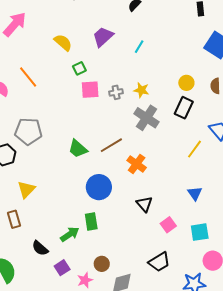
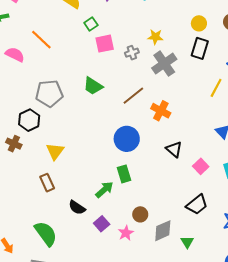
gray cross: (116, 92) -> (132, 53), moved
gray cross: (147, 118) -> (164, 64), turned 30
green trapezoid: (78, 149) -> (93, 86), moved

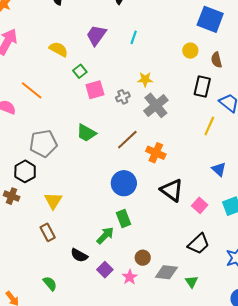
yellow circle: (199, 23) -> (190, 51), moved
black rectangle: (200, 48) -> (202, 87), moved
black triangle: (174, 149) -> (172, 190), size x1.4
gray diamond: (163, 231) -> (166, 272), turned 35
green semicircle: (46, 234) -> (50, 284), size x0.6

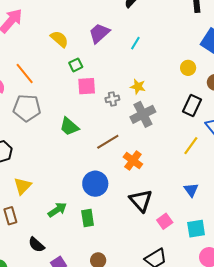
gray pentagon: (43, 143) -> (27, 108), moved
green arrow: (105, 235) -> (57, 210), moved

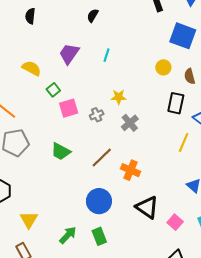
gray cross: (143, 114) -> (130, 123), size x0.7

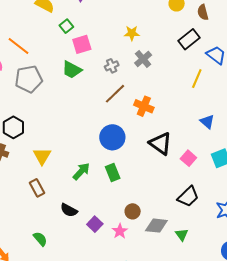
black rectangle: (176, 103) -> (189, 39), turned 40
gray cross: (97, 115) -> (112, 66), moved
green trapezoid: (61, 151) -> (72, 70), moved

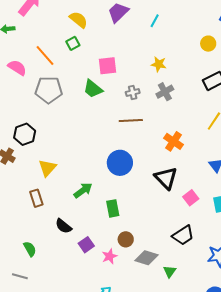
green square: (66, 26) -> (73, 43), moved
brown line: (115, 94) -> (131, 120), turned 30
orange cross: (144, 106) -> (173, 141), moved
green rectangle: (113, 173) -> (113, 208), moved

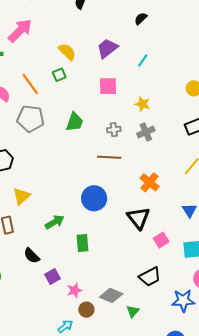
pink square: (107, 66) -> (108, 86), moved
green trapezoid: (93, 89) -> (75, 122), turned -115
brown circle: (126, 239) -> (86, 310), moved

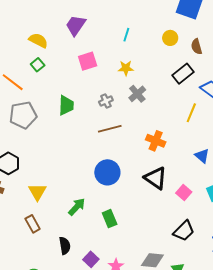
cyan line: (143, 60) -> (126, 35), moved
black semicircle: (32, 256) -> (65, 246), turned -126

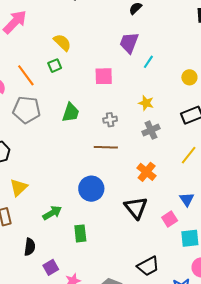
purple trapezoid: (76, 25) -> (129, 43), moved, turned -30
yellow star: (126, 68) -> (146, 103), moved
gray cross: (137, 94) -> (151, 130), moved
pink square: (184, 193) -> (170, 219), moved

